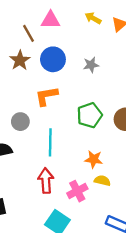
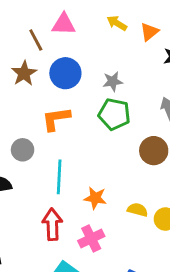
green pentagon: (90, 115) -> (114, 114), moved, turned 30
orange star: (94, 159) -> (95, 198), moved
yellow semicircle: (102, 181) -> (137, 210), moved

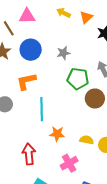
green pentagon: (114, 114) -> (78, 79), moved
cyan line: (59, 177) -> (42, 109), moved
pink cross: (91, 239) -> (69, 163), moved

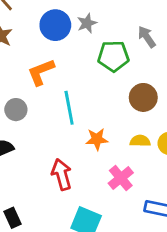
blue circle: (31, 50) -> (55, 25), moved
brown circle: (95, 99) -> (143, 97), moved

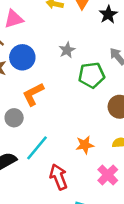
blue circle: (55, 25) -> (22, 57), moved
cyan line: (69, 108) -> (37, 148), moved, turned 56
gray circle: (16, 110) -> (14, 118), moved

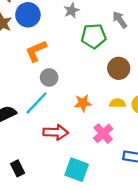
gray circle: (14, 118) -> (49, 77), moved
red arrow: (59, 177) -> (56, 132), turned 110

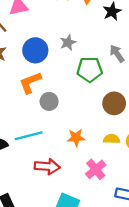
blue circle: (28, 15) -> (35, 50), moved
gray circle: (49, 77) -> (49, 101), moved
cyan line: (37, 103) -> (29, 136), turned 30

